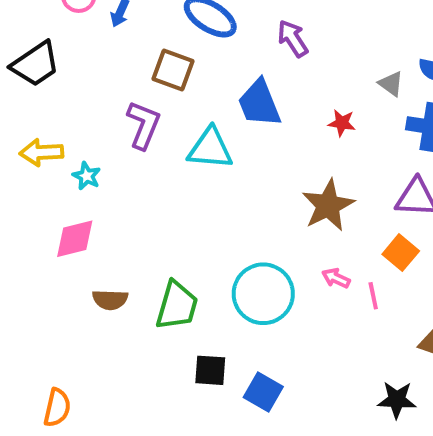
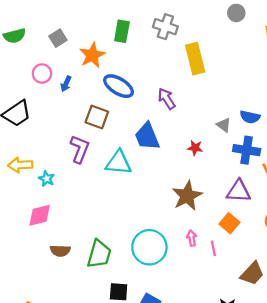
pink arrow: (336, 278) -> (192, 238), turned 56

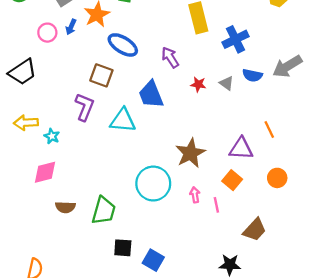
blue arrow: (66, 84) -> (71, 27), moved
red star: (195, 148) -> (198, 84), moved
blue cross: (247, 150) -> (235, 39), moved, turned -35
cyan circle: (149, 247) -> (153, 184), moved

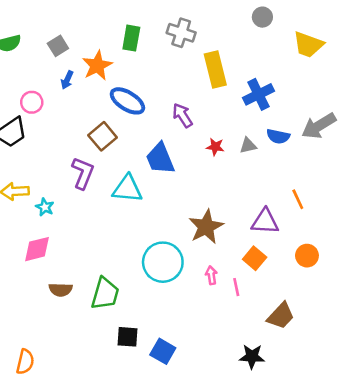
pink circle: (47, 33) -> (32, 102), moved
brown square: (101, 75) -> (103, 136), turned 30
gray triangle: (226, 83) -> (248, 145), turned -49

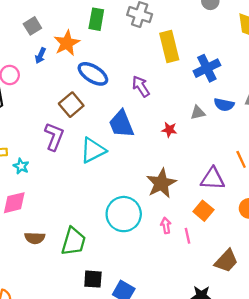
red star: (215, 147) -> (169, 130), moved
cyan triangle: (127, 189) -> (93, 150), turned -32

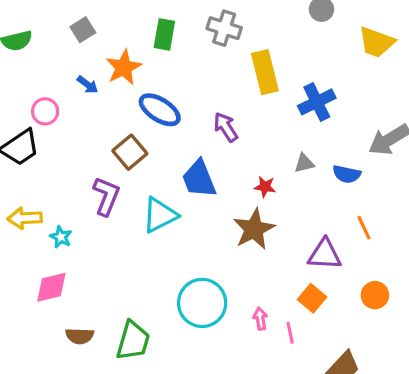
gray square: (32, 26) -> (83, 30), moved
blue arrow: (40, 56) -> (87, 85), turned -77
blue semicircle: (224, 105) -> (347, 174), moved
brown star: (161, 183) -> (254, 229), moved

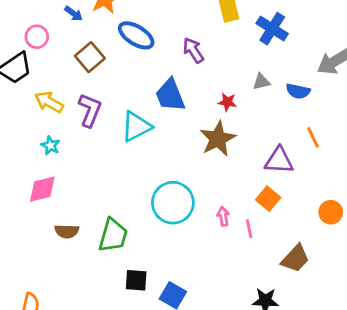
blue cross: (317, 102) -> (272, 29), turned -32
brown square: (130, 152) -> (90, 57), moved
yellow arrow: (25, 218) -> (49, 102), moved, turned 32
orange circle: (375, 295) -> (331, 212), moved

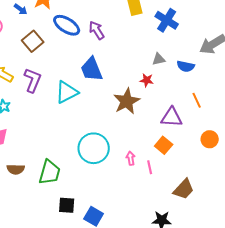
purple arrow: (193, 50) -> (97, 30), moved
red star: (227, 102) -> (147, 80), moved
orange circle: (331, 212) -> (210, 139), moved

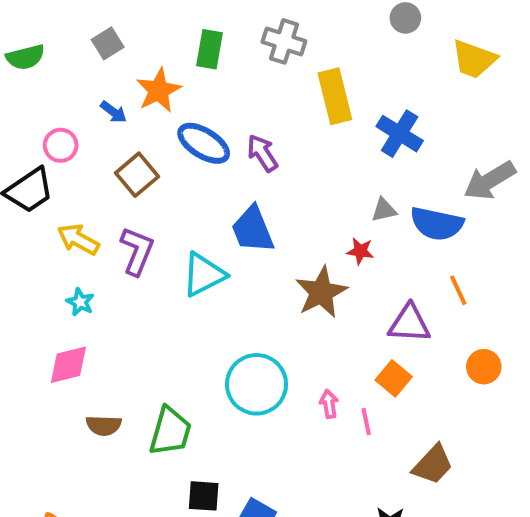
blue semicircle: (186, 66) -> (437, 224), size x1.5

